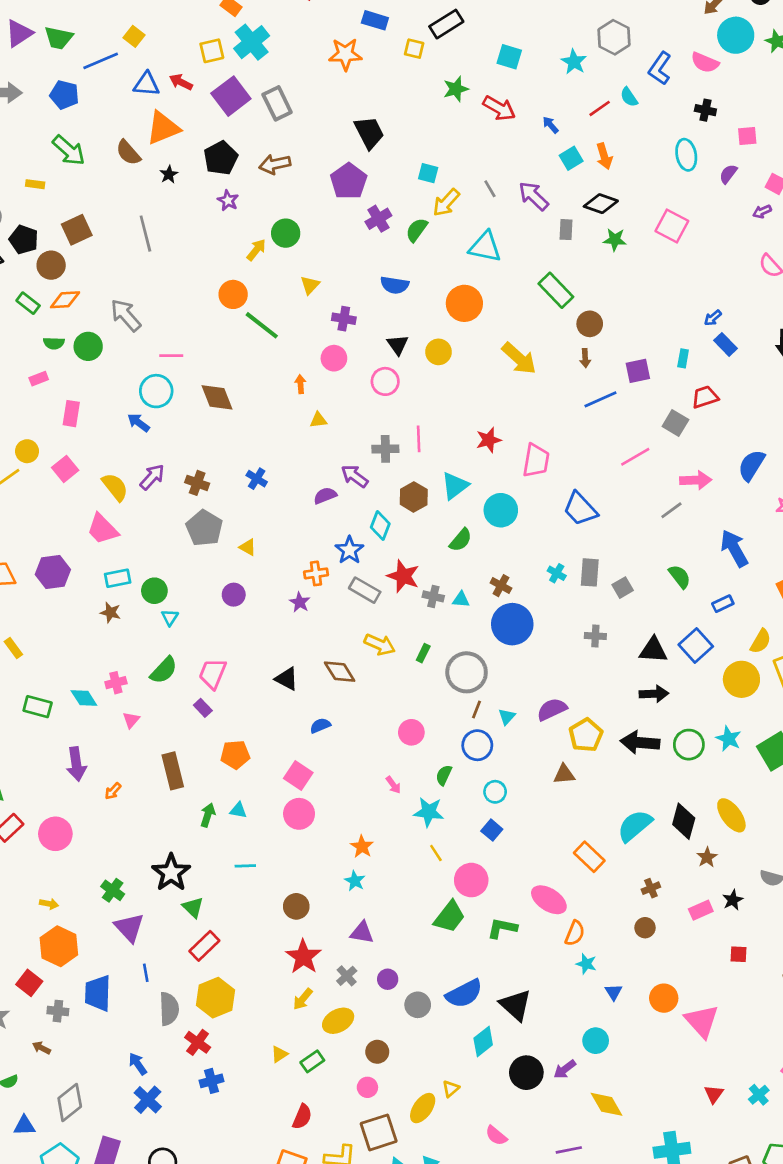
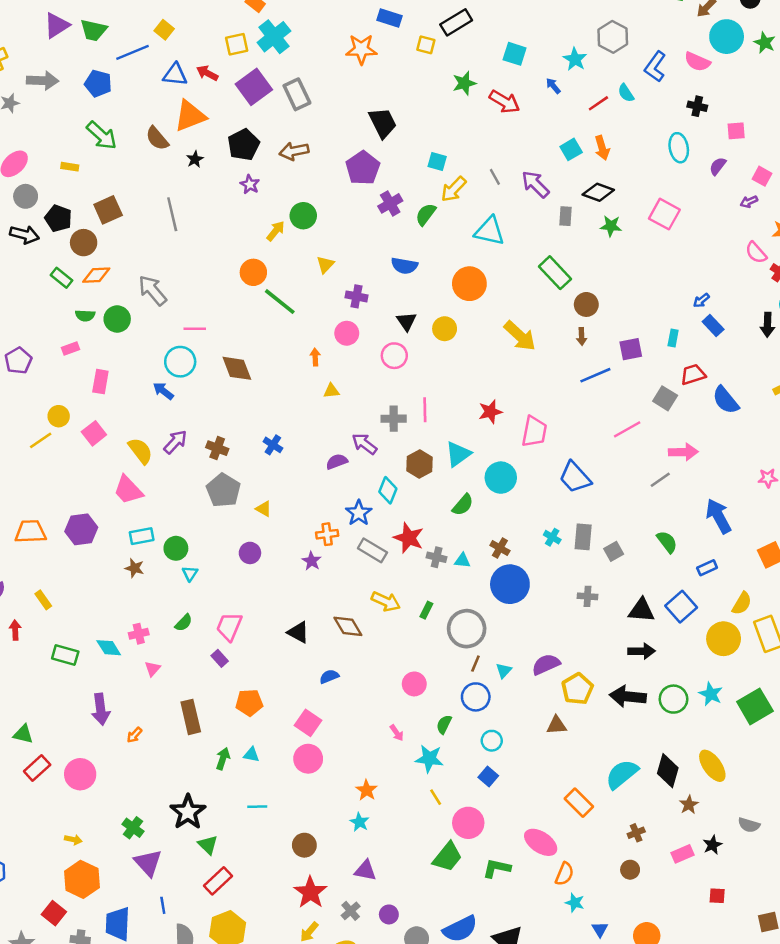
blue arrow: (551, 125) -> (553, 86), moved
blue semicircle: (751, 465) -> (726, 400), moved, turned -72
green semicircle: (164, 670) -> (184, 623), size x0.7

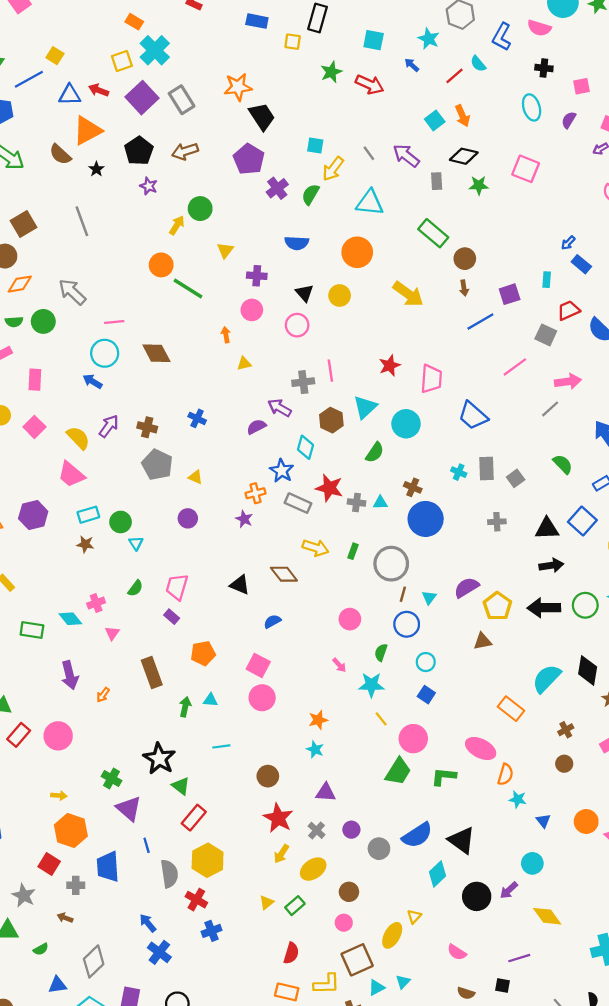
black rectangle: (456, 22) -> (318, 18), turned -36
orange star: (361, 49) -> (238, 87), moved
orange star: (367, 790) -> (318, 720), turned 30

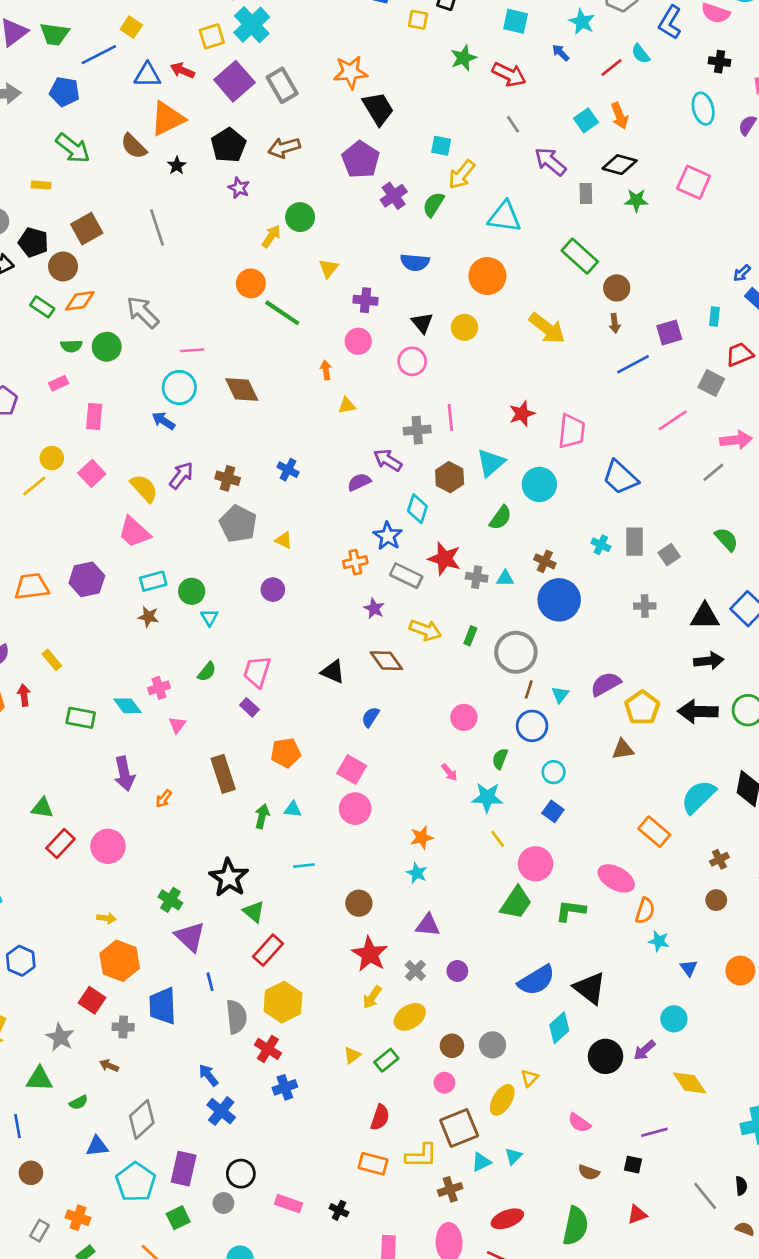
gray line: (369, 153) -> (513, 124), moved
purple star: (244, 519) -> (374, 609), moved
blue semicircle: (272, 621) -> (370, 717), turned -30
gray circle: (379, 849) -> (492, 1045), moved

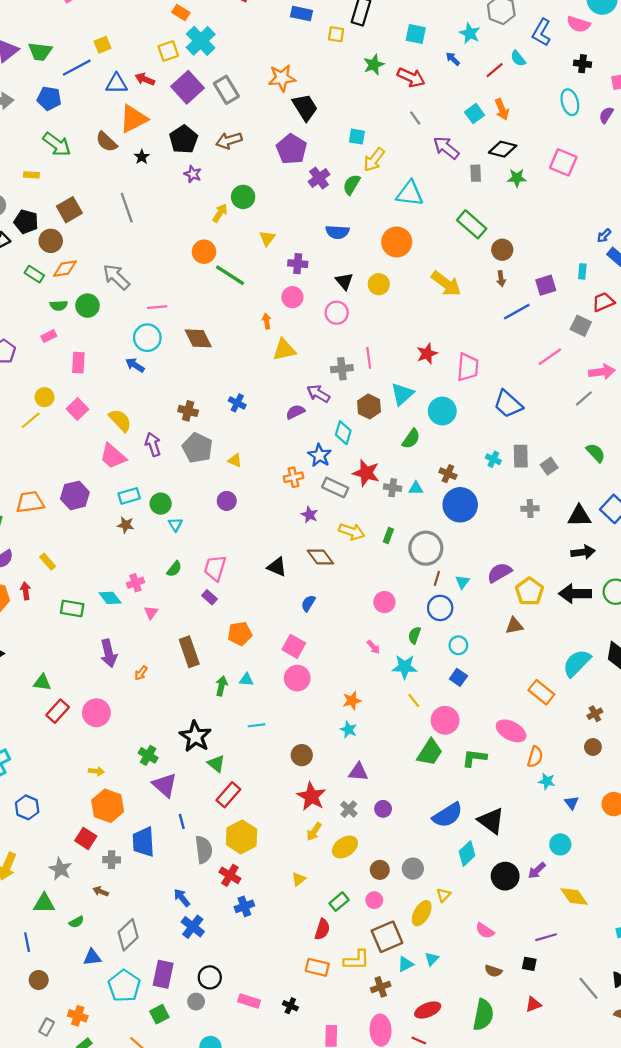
yellow square: (131, 27) -> (103, 45), turned 35
yellow triangle: (347, 406) -> (284, 350), size x1.6
purple arrow: (181, 475) -> (153, 444), moved, turned -55
green rectangle: (386, 1060) -> (339, 902), moved

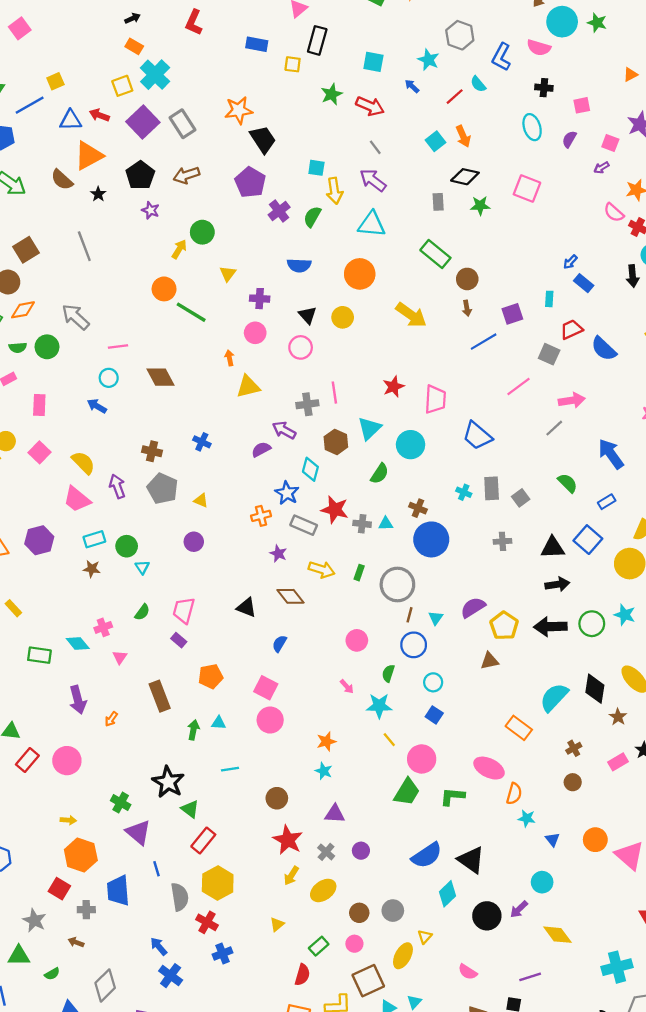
purple arrow: (446, 148) -> (373, 180), moved
yellow arrow: (374, 160) -> (335, 191), turned -45
cyan circle: (147, 338) -> (109, 378), size x0.7

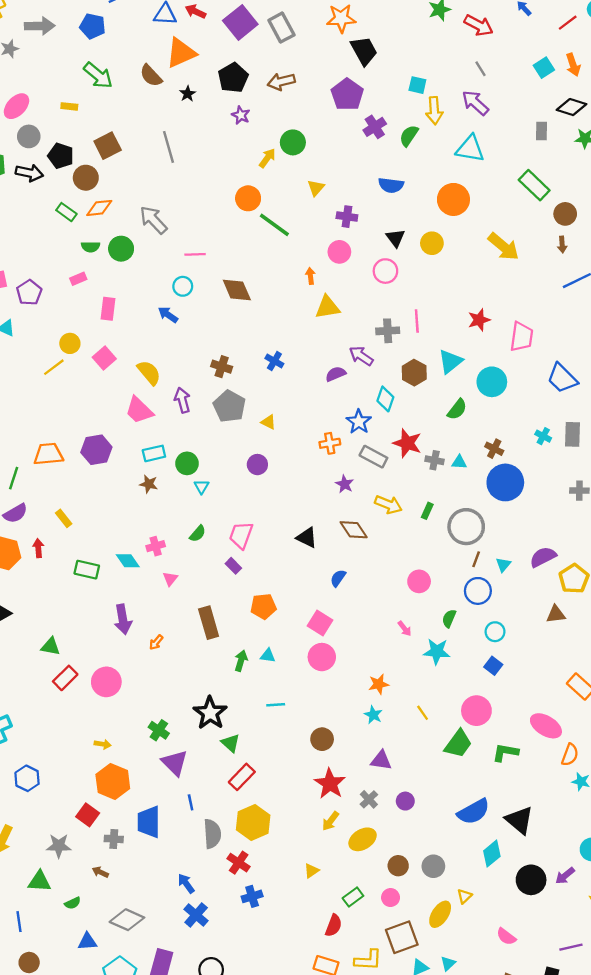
yellow line: (389, 740) -> (423, 713), moved
gray star: (34, 920) -> (59, 846), turned -30
gray diamond: (105, 985) -> (127, 920), turned 64

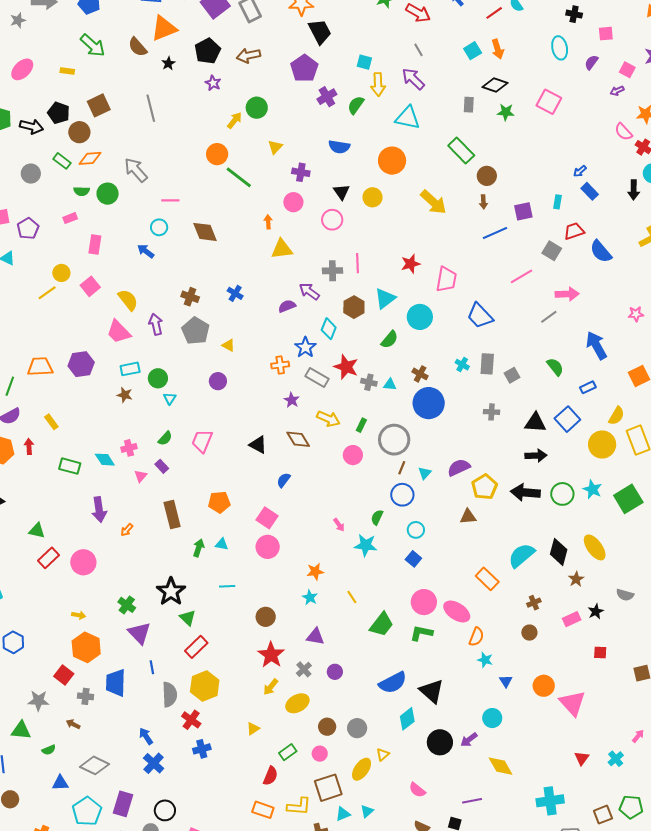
gray circle: (29, 136) -> (31, 174), moved
purple rectangle: (233, 566) -> (162, 466), moved
pink circle: (419, 581) -> (353, 455), moved
pink circle: (476, 711) -> (424, 602), moved

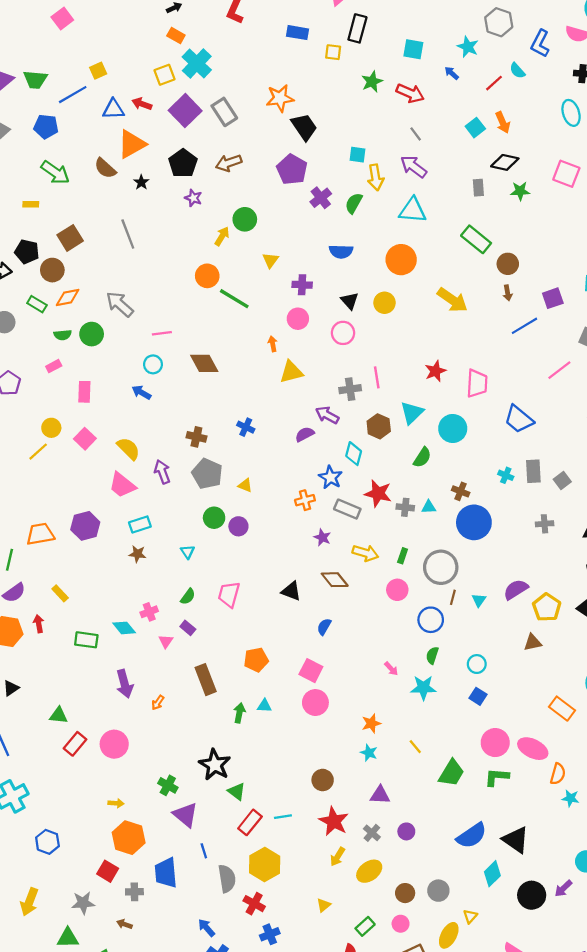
green circle: (158, 378) -> (214, 518), moved
blue circle: (402, 495) -> (431, 620), moved
cyan line: (227, 586) -> (283, 817), moved

